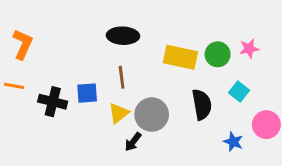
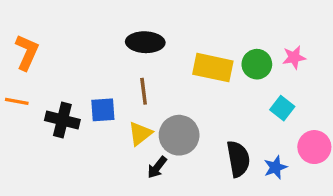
black semicircle: (202, 105) -> (238, 159), moved
blue star: (233, 142) -> (275, 167), turned 30

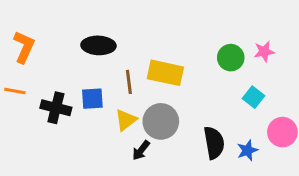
black ellipse: (145, 42) -> (98, 45), moved
yellow rectangle: (213, 68) -> (165, 73), moved

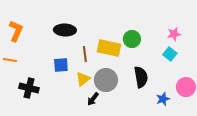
green circle: (231, 58) -> (132, 39), moved
cyan square: (254, 97) -> (170, 54), moved
black cross: (56, 108) -> (29, 88), moved
black semicircle: (214, 143) -> (141, 77), moved

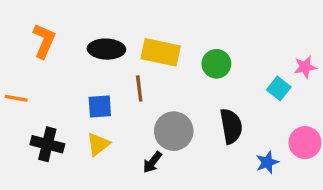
orange L-shape: (16, 31) -> (44, 41), moved
pink star: (174, 34) -> (305, 67), moved
yellow rectangle: (109, 48) -> (161, 52), moved
yellow triangle: (83, 79) -> (98, 144), moved

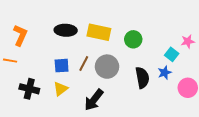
orange L-shape: (44, 41) -> (20, 35), moved
brown line: (139, 88) -> (84, 64), moved, turned 35
gray circle: (174, 131) -> (107, 67), moved
black arrow: (152, 162) -> (94, 100), size x1.6
blue star: (267, 162) -> (165, 73), moved

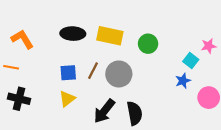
orange L-shape: (20, 35) -> (22, 39), turned -55
black semicircle: (142, 78) -> (135, 113), moved
black cross: (29, 89) -> (19, 99), moved

